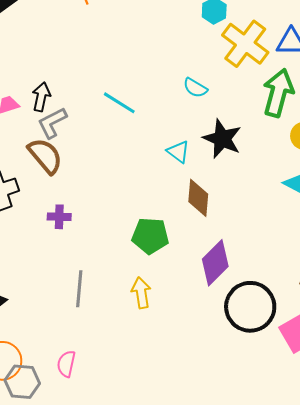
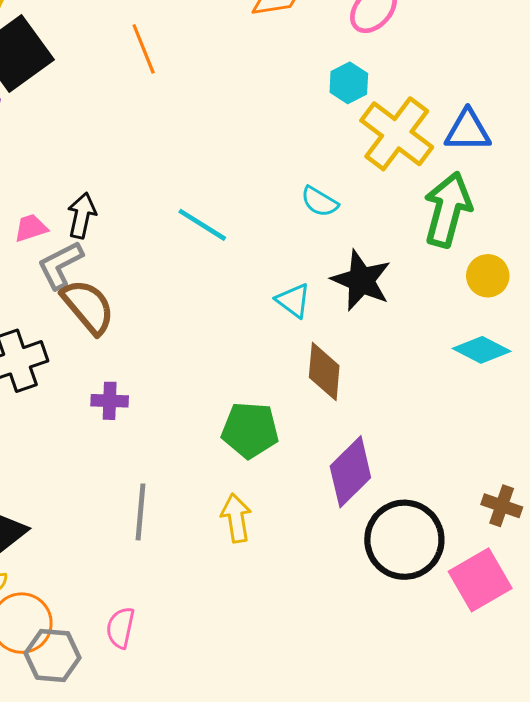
gray L-shape: (52, 123) -> (60, 265), moved

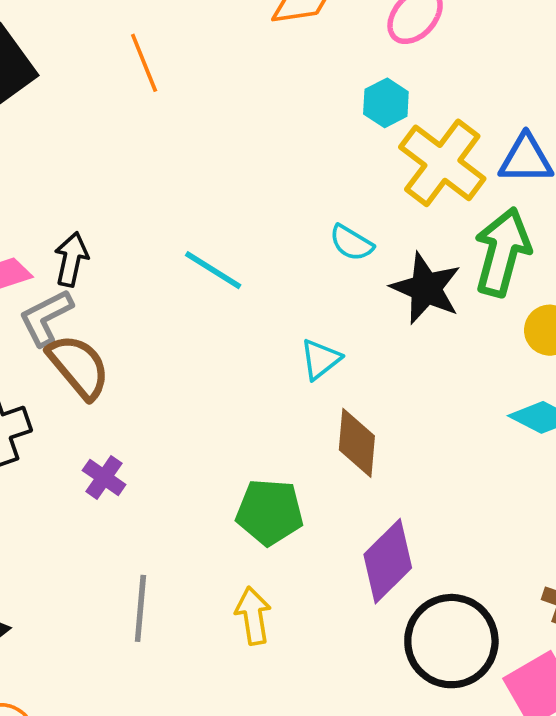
black star: (361, 280) -> (426, 288), moved
cyan triangle: (293, 300) -> (320, 359), turned 45
purple cross: (110, 401) -> (104, 477), turned 33

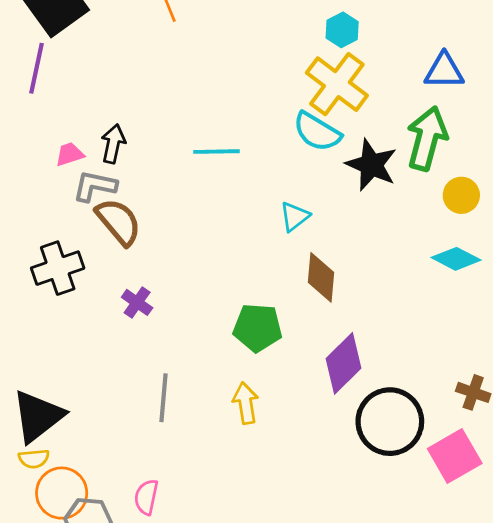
yellow cross: (442, 163) -> (337, 84), moved
cyan semicircle: (351, 243) -> (317, 132), size x1.5
cyan line: (213, 270) -> (216, 152), turned -33
gray L-shape: (46, 317) -> (95, 186), turned 39

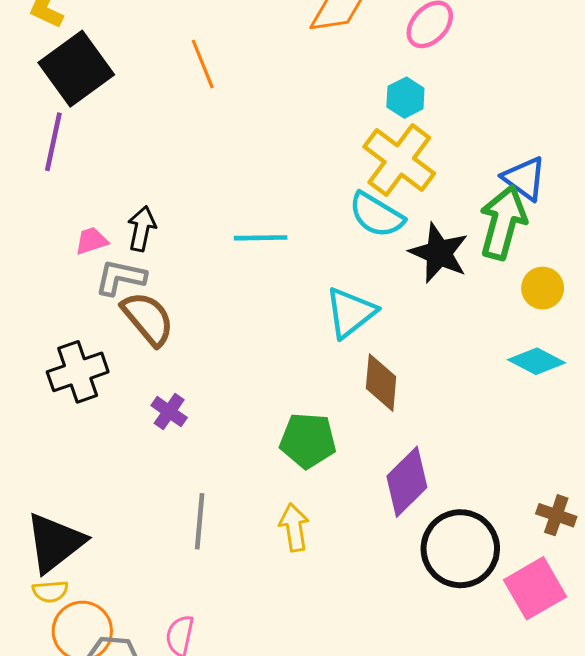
blue triangle: (444, 71) -> (524, 178), moved, turned 36
cyan triangle: (295, 216) -> (351, 312), size x1.5

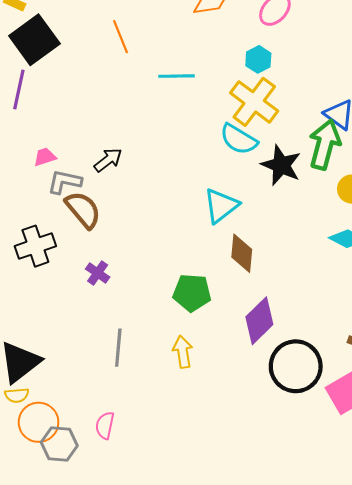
black arrow: (142, 229) -> (108, 160), moved, turned 40
cyan line: (261, 238) -> (176, 76), moved

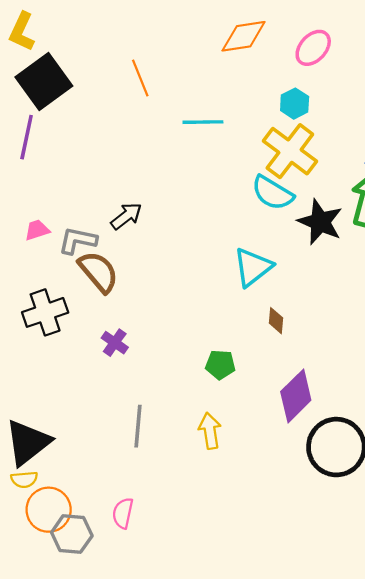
pink trapezoid: (45, 157) -> (37, 230), moved
brown diamond: (242, 253) -> (276, 321), size x0.6
green pentagon: (192, 293) -> (220, 365), size x0.7

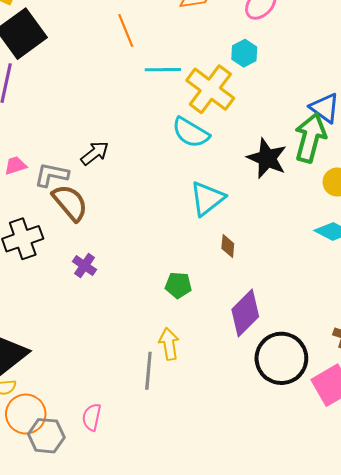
orange line: (140, 78) -> (126, 30), moved
yellow cross: (290, 151) -> (210, 89), moved
cyan semicircle: (273, 193) -> (191, 133), moved
gray line: (138, 426) -> (148, 371), moved

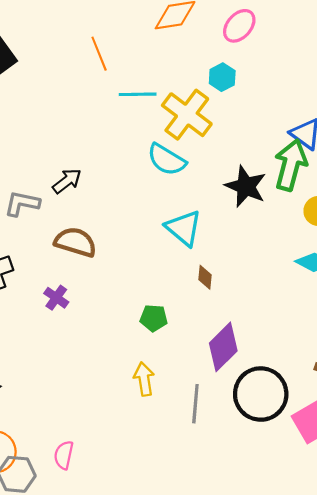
cyan triangle: (207, 199) -> (184, 228), turned -42
brown semicircle: (70, 203) -> (76, 242), moved, turned -33
gray line: (148, 371) -> (195, 404), moved

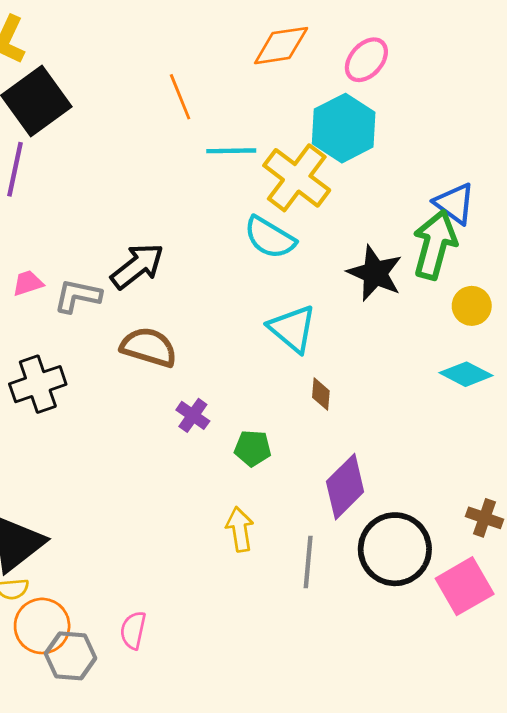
cyan hexagon: (222, 77) -> (344, 128), size x1.8
black arrow: (67, 181) -> (137, 266), size x1.4
purple cross: (56, 298) -> (193, 415), moved

